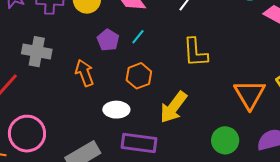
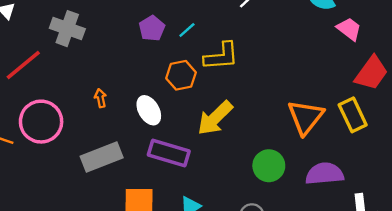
yellow L-shape: (195, 52) -> (221, 56), moved, turned -100
orange arrow: (85, 73) -> (100, 98), moved, size x0.6
white ellipse: (116, 110) -> (149, 110), turned 50

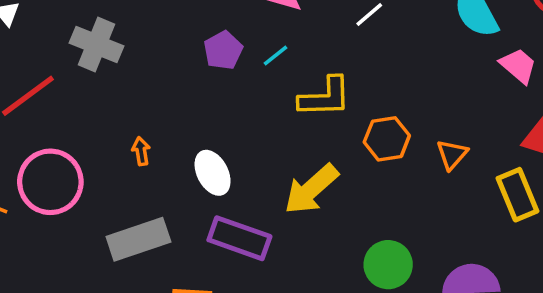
orange hexagon: (181, 75) -> (387, 139), moved
orange triangle: (306, 117) -> (452, 154), moved, size x0.6

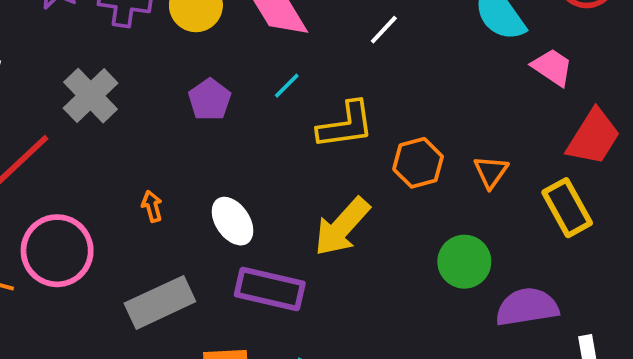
gray cross: (97, 45) -> (91, 96), turned 30
purple pentagon: (223, 50) -> (210, 100), moved
green circle: (388, 265) -> (464, 262), moved

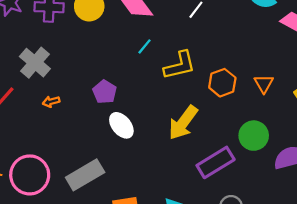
purple pentagon: (210, 100) -> (105, 92), moved
orange arrow: (152, 206) -> (51, 102), moved, turned -84
pink circle: (57, 251) -> (30, 175), moved
purple rectangle: (270, 289) -> (216, 162), moved, turned -39

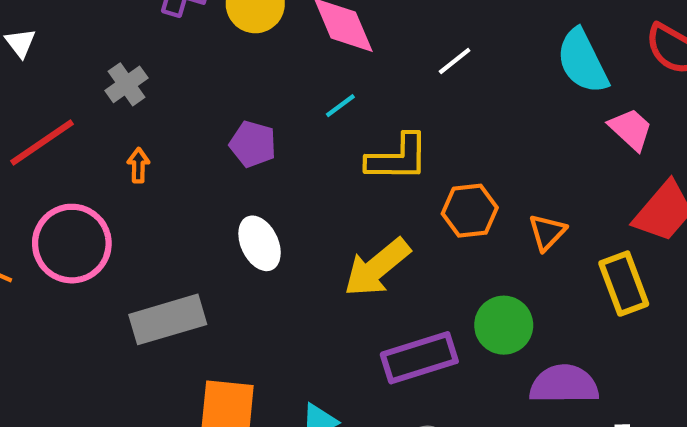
gray cross: (35, 63) -> (126, 84), size x0.7
purple pentagon: (105, 92) -> (253, 144), moved, turned -30
orange arrow: (51, 102) -> (138, 165), turned 91
pink circle: (30, 175) -> (72, 244), moved

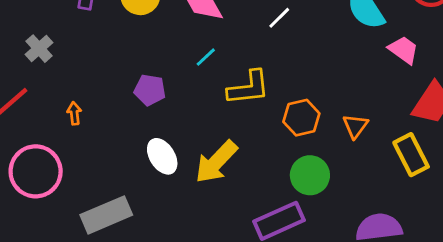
gray cross: (126, 84) -> (39, 49), moved
yellow arrow: (377, 267) -> (216, 162), moved
green circle: (504, 325) -> (310, 175), moved

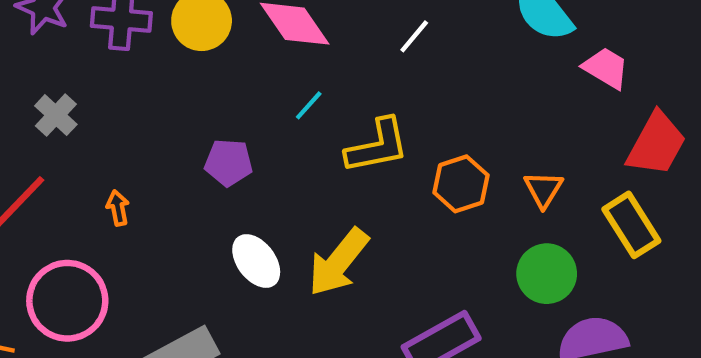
green circle: (310, 175) -> (547, 274), moved

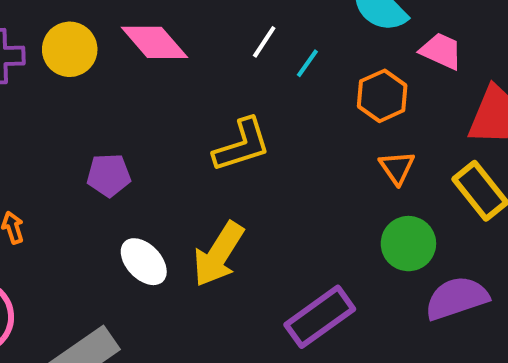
cyan line: (309, 105) -> (307, 63), moved
orange hexagon: (461, 184) -> (382, 96), moved

